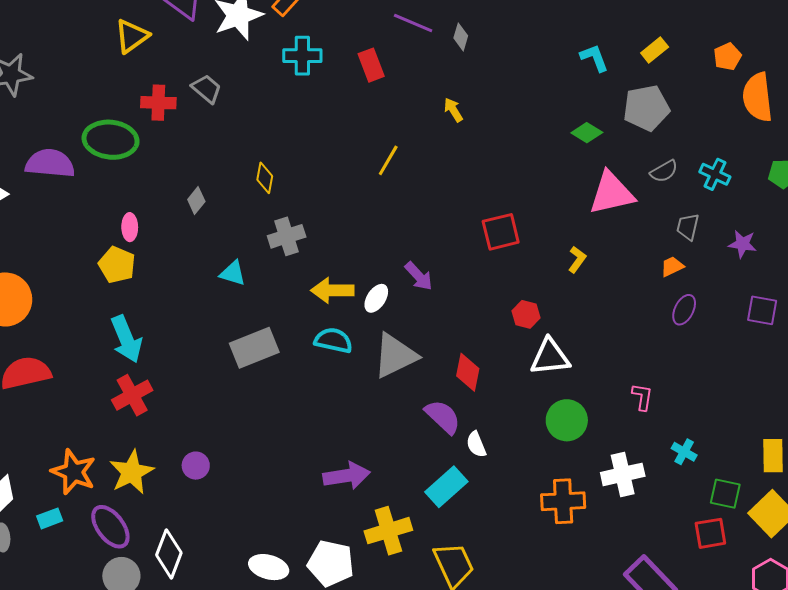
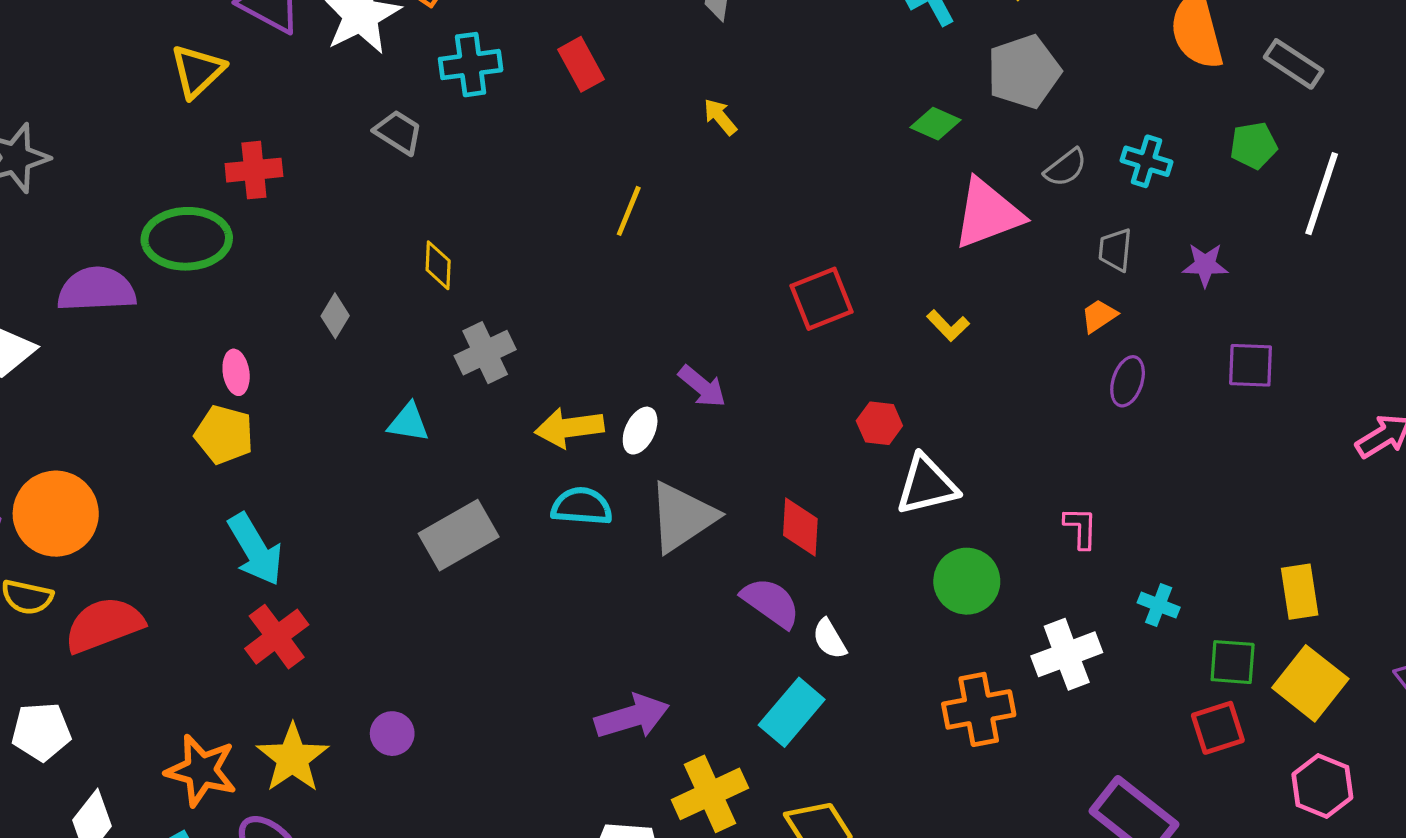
gray trapezoid: (207, 89) -> (398, 132), moved
yellow L-shape: (577, 259) -> (948, 326), turned 108

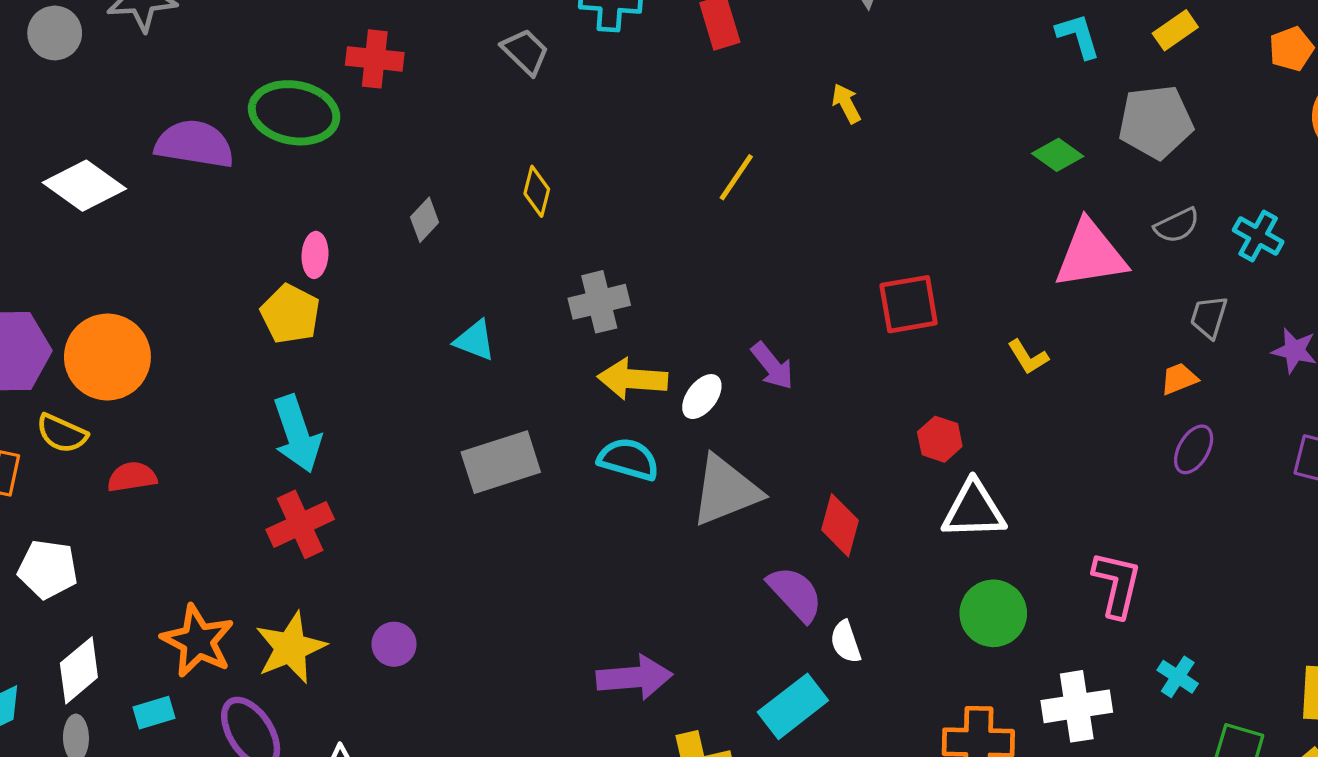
gray cross: (485, 353) -> (599, 302), moved
pink L-shape: (1081, 528) -> (1117, 584), size x1.5
red semicircle: (104, 625) -> (132, 477), size x0.6

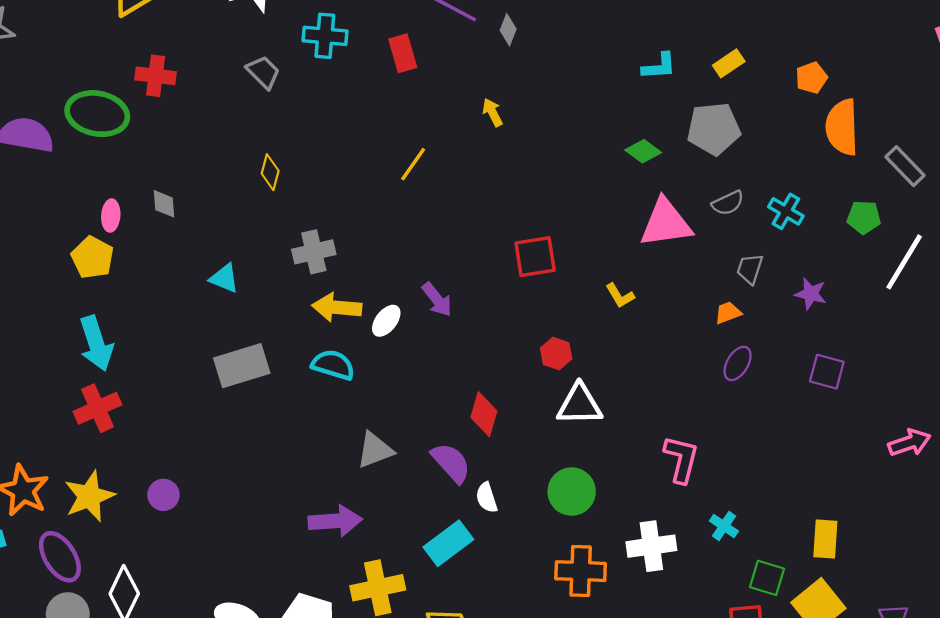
cyan L-shape: (1078, 36) -> (659, 66), turned 102
gray diamond: (425, 220) -> (164, 204), moved, turned -48
gray triangle: (726, 491) -> (375, 450), moved, size x0.7
green circle: (993, 613) -> (572, 492), moved

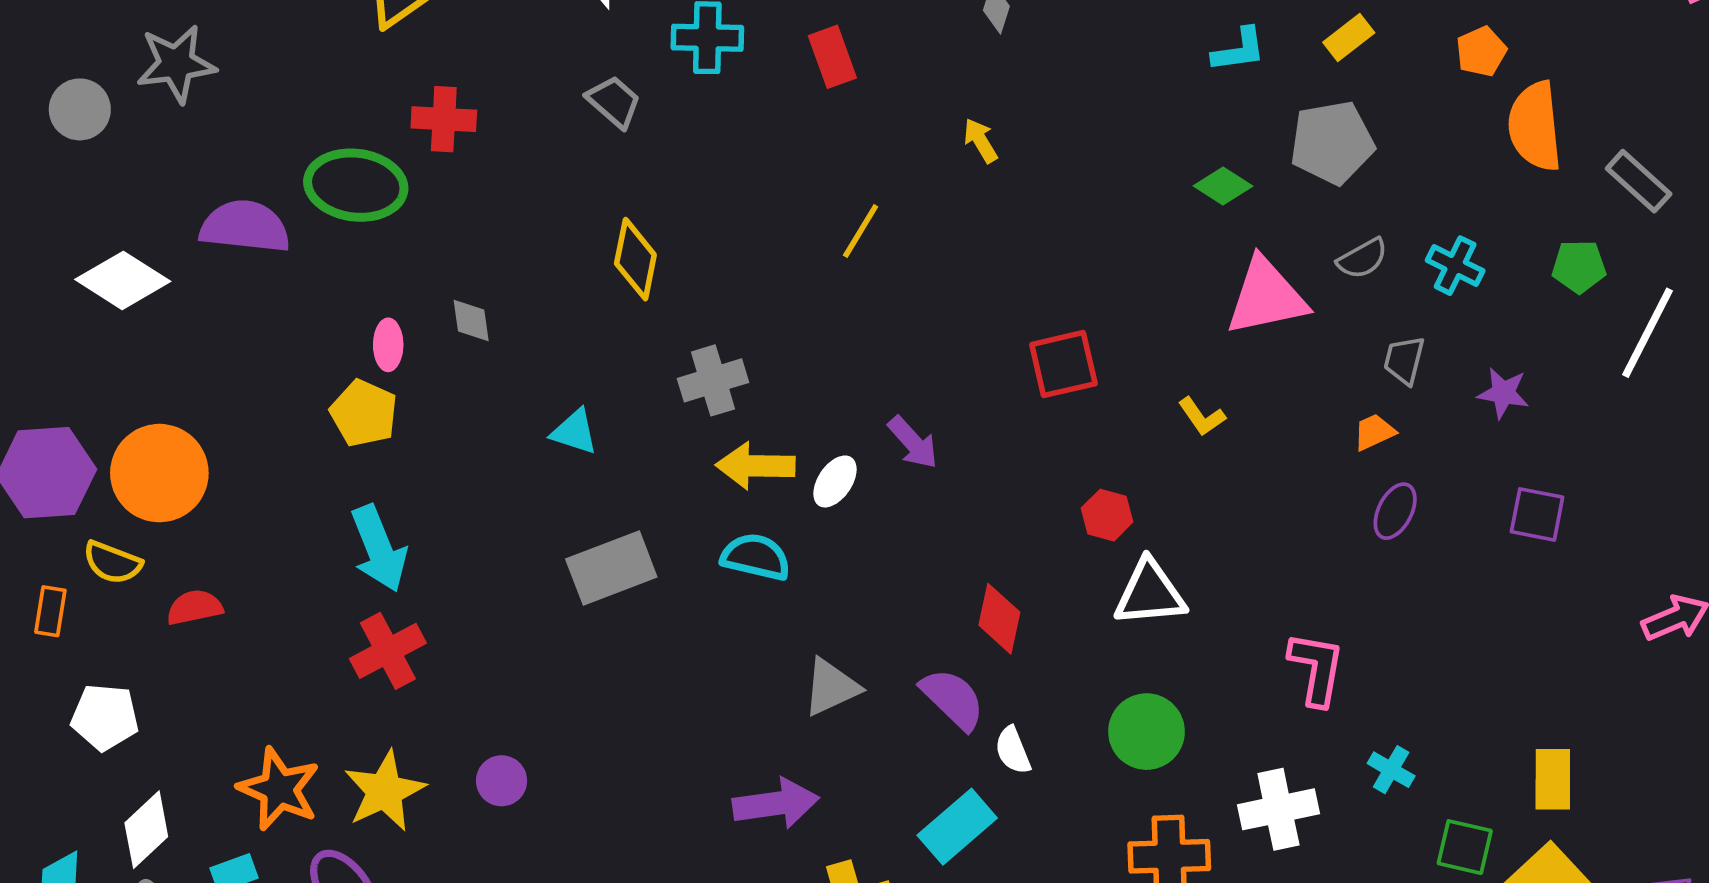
yellow diamond: (270, 172) -> (635, 259), size x1.4

